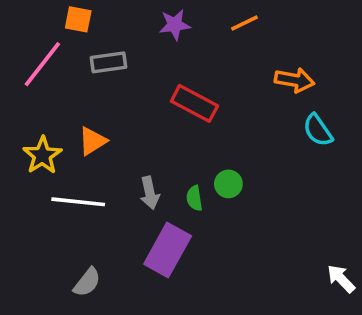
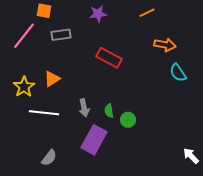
orange line: (244, 23) -> (147, 13), moved
green circle: (228, 184) -> (128, 120), moved

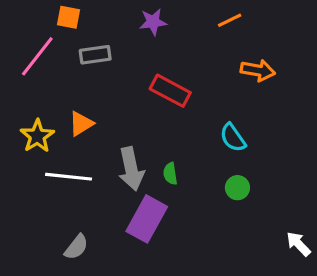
cyan semicircle: (178, 73) -> (233, 138), moved
gray arrow: (84, 108) -> (131, 169), size x1.5
green circle: (128, 120) -> (237, 188), moved

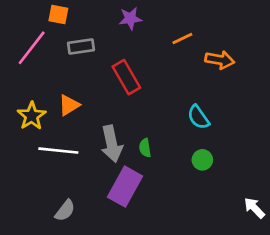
orange line: (230, 20) -> (182, 38), moved
red rectangle: (170, 91) -> (126, 77), moved, turned 32

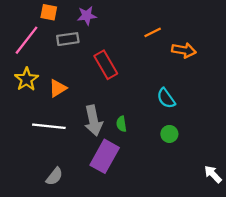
purple star: (130, 18) -> (87, 16), moved
yellow star: (32, 116) -> (26, 79), moved

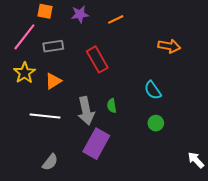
orange line: (153, 32) -> (116, 19), moved
gray rectangle: (68, 39) -> (53, 46), moved
green semicircle: (121, 124) -> (112, 106), moved

